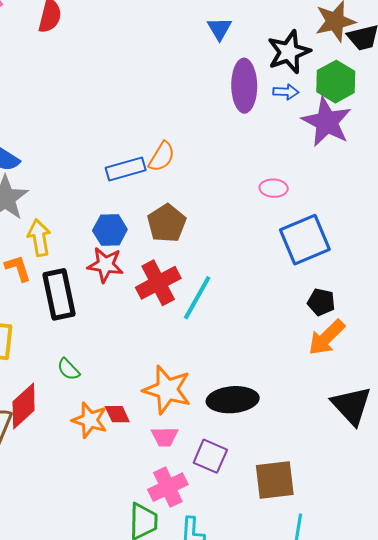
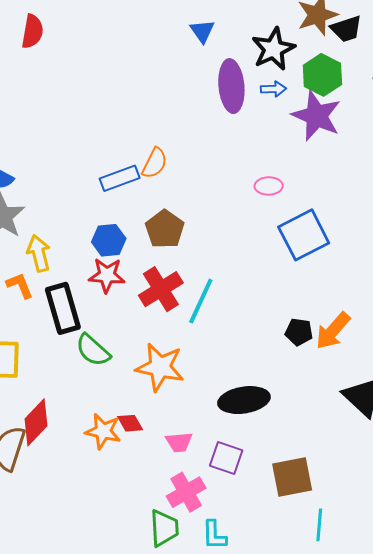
black pentagon: (321, 302) -> (299, 332), moved
green semicircle: (68, 369) -> (93, 350), moved, size x1.5
orange star: (167, 390) -> (160, 367), moved

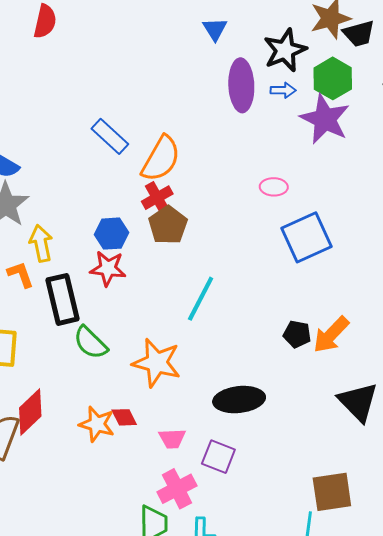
orange semicircle: (155, 163) -> (161, 159), size x1.5
blue rectangle: (120, 178) -> (110, 136), moved, turned 60
red cross: (161, 289) -> (157, 198), moved, size x0.7
brown square: (292, 477) -> (332, 492), moved

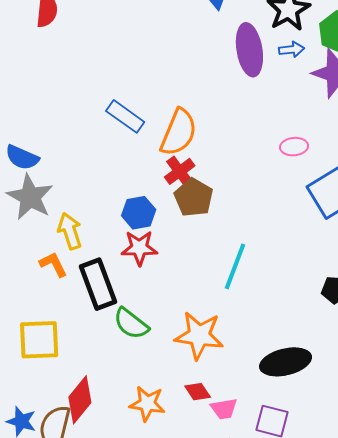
red diamond: (124, 417) -> (198, 392), moved

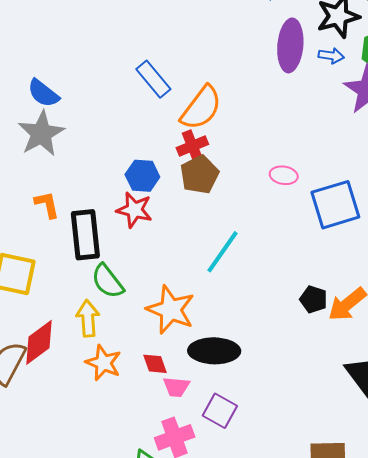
pink ellipse: (294, 147) -> (284, 175), moved
yellow arrow: (70, 231) -> (88, 318), moved
black ellipse: (286, 362) -> (214, 351), moved

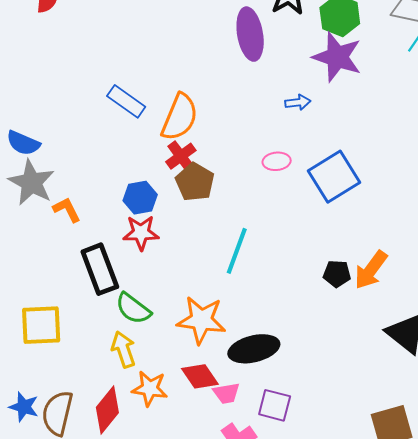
blue arrow: (331, 56) -> (298, 102), moved
orange L-shape: (47, 205) -> (67, 210), moved
red diamond: (39, 342) -> (107, 410), moved
red diamond: (155, 364) -> (200, 376), size x1.4

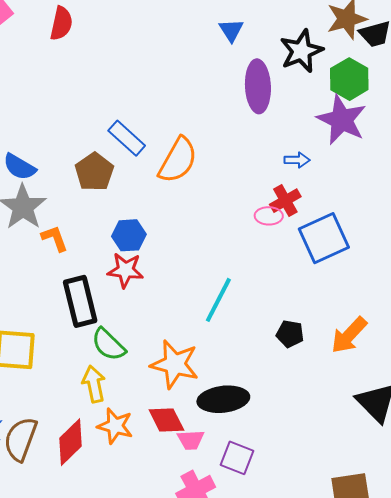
red cross: (181, 156) -> (285, 201), moved
brown pentagon: (195, 182) -> (94, 172), moved
black pentagon: (337, 274) -> (290, 334), moved

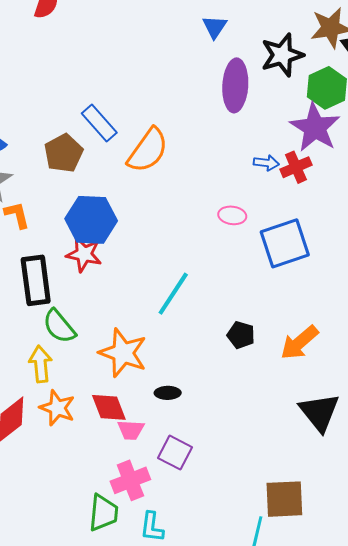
red cross: (285, 201) -> (296, 167), moved
blue hexagon: (129, 235) -> (91, 220), size x1.5
black ellipse: (223, 399) -> (168, 393), size x0.5

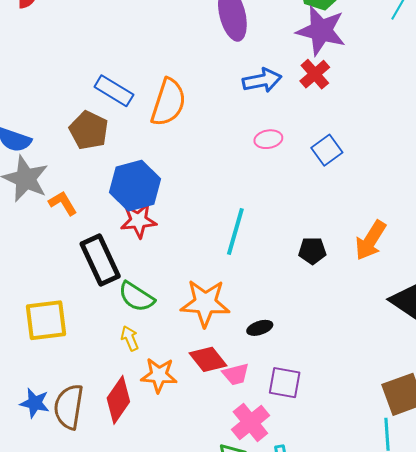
blue arrow: (266, 163) -> (262, 80), moved, size x1.5
blue square: (285, 243) -> (327, 150), size x0.6
yellow arrow: (40, 364) -> (130, 338), size x0.7

